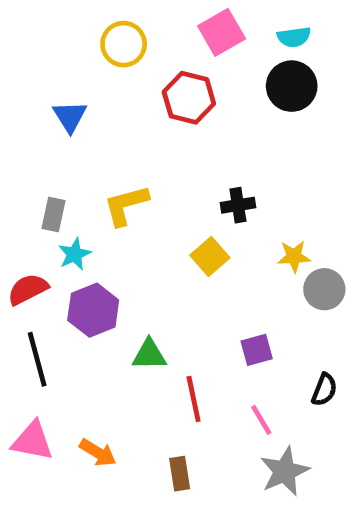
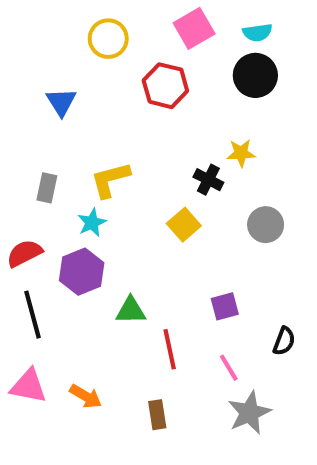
black cross: (238, 205) -> (208, 180), turned 36
cyan star: (75, 254) -> (92, 223), moved
yellow star: (294, 257) -> (241, 153), moved
gray circle: (324, 289) -> (266, 225), moved

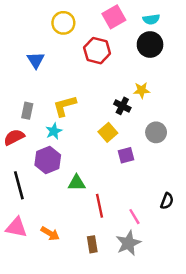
red semicircle: (24, 253) -> (14, 137), moved
purple square: (225, 306) -> (126, 155), moved
gray star: (249, 413) -> (128, 243), moved

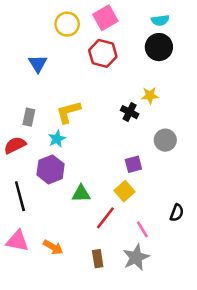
pink square: (114, 17) -> (105, 18), moved
yellow square: (108, 132) -> (124, 191), moved
red line: (99, 206) -> (105, 218), turned 50

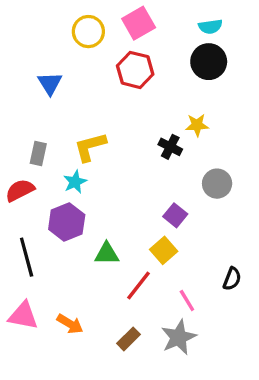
purple square: (133, 164) -> (175, 215), turned -36
brown rectangle: (98, 259) -> (128, 339), turned 54

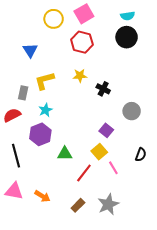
yellow star: (197, 125) -> (80, 76), moved
yellow L-shape: (90, 147) -> (44, 81), moved
black semicircle: (232, 279) -> (141, 155), moved
pink line: (187, 301) -> (113, 168), moved

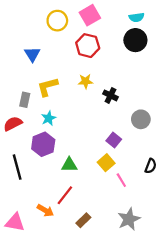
red line: (84, 173) -> (65, 195), moved
pink triangle: (14, 191) -> (15, 222), moved
gray star: (108, 204) -> (129, 219), moved

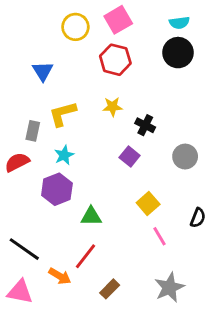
purple square: (114, 140) -> (130, 157), moved
yellow square: (106, 163) -> (148, 204), moved
black line: (17, 167) -> (24, 249), moved, turned -40

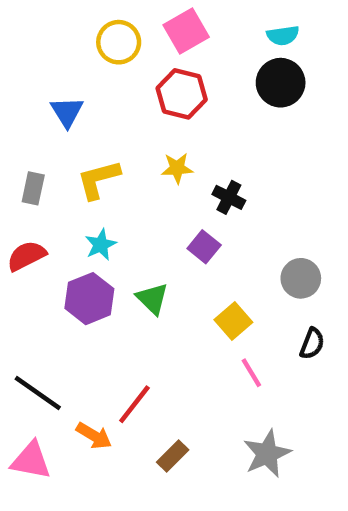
gray rectangle: (33, 131) -> (33, 188), moved
gray circle: (185, 157) -> (301, 278), moved
green triangle: (91, 216) -> (152, 299), moved, turned 45

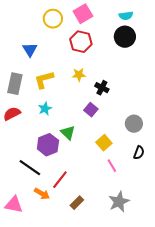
gray rectangle: (33, 188) -> (15, 84), size x1.5
purple hexagon: (89, 299) -> (48, 145), moved
black line: (38, 393) -> (30, 168), moved

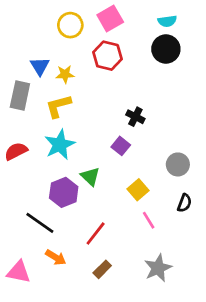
yellow star: (79, 75) -> (65, 74), moved
gray rectangle: (15, 84) -> (20, 95), moved
cyan star: (45, 109) -> (60, 145), size x1.6
red line: (60, 180) -> (96, 233), moved

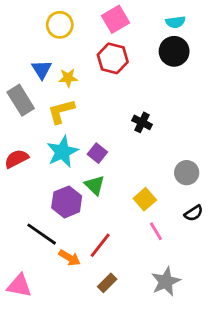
yellow circle: (70, 25) -> (60, 25), moved
gray rectangle: (20, 95) -> (21, 100), turned -44
purple square: (121, 146) -> (97, 153), moved
black semicircle: (184, 203) -> (194, 213), turned 36
orange arrow: (56, 257) -> (69, 258), moved

